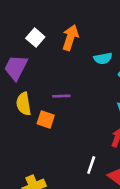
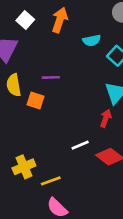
white line: (91, 165) -> (80, 145), turned 48

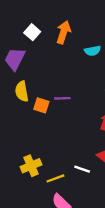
purple line: (51, 77) -> (62, 98), moved
white line: (80, 145) -> (82, 169), moved, turned 42

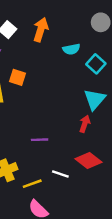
purple line: (62, 98) -> (40, 140), moved
orange square: (41, 105) -> (18, 77), moved

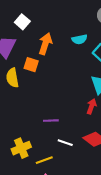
orange arrow: (41, 30) -> (45, 44), moved
white line: (60, 174) -> (65, 143), moved

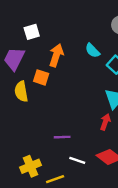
white square: (22, 22) -> (32, 32), turned 32
cyan semicircle: (79, 39) -> (93, 51), turned 56

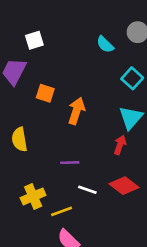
cyan semicircle: (93, 51) -> (105, 44), moved
orange arrow: (56, 55) -> (77, 111), moved
yellow semicircle: (21, 91) -> (19, 139), moved

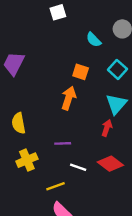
white square: (34, 40) -> (58, 12), moved
orange square: (45, 93) -> (81, 72), moved
yellow cross: (33, 196) -> (27, 160), moved

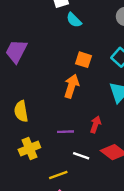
cyan semicircle: (94, 40) -> (74, 20), moved
red arrow: (107, 128) -> (96, 125), moved

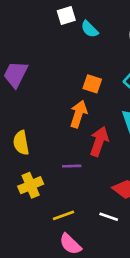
cyan semicircle: (74, 20) -> (90, 29), moved
red arrow: (96, 125) -> (99, 141), moved, size x1.5
white line: (81, 156) -> (109, 217), moved

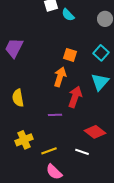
yellow cross: (31, 185) -> (24, 140), moved

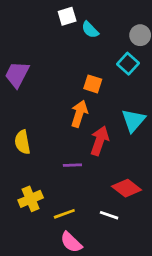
cyan square: (101, 53) -> (128, 64), moved

